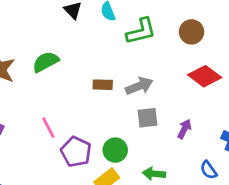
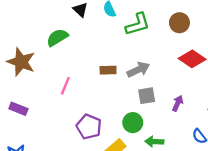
green semicircle: (46, 62) -> (57, 38), moved
pink line: (48, 128) -> (65, 86), moved, turned 54
green circle: (115, 150) -> (133, 123), moved

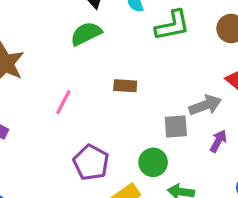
green semicircle: (57, 38) -> (86, 34), moved
gray arrow: (138, 70) -> (205, 105), moved

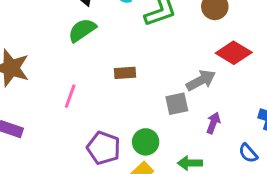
purple arrow: (218, 141) -> (213, 123), moved
green circle: (153, 162) -> (146, 142), moved

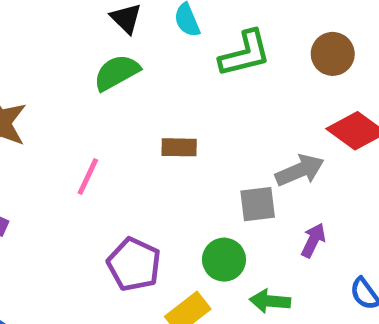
green circle: (146, 142) -> (224, 260), moved

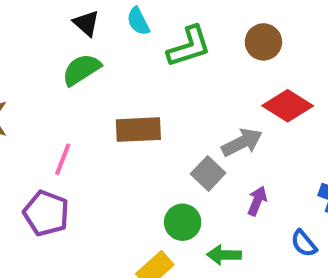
brown rectangle: (179, 147) -> (138, 130), size x1.5
gray square: (258, 204) -> (208, 173), turned -36
purple pentagon: (134, 264) -> (46, 213), moved

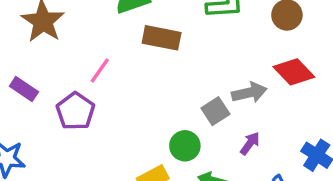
brown rectangle: (138, 130) -> (162, 38), moved

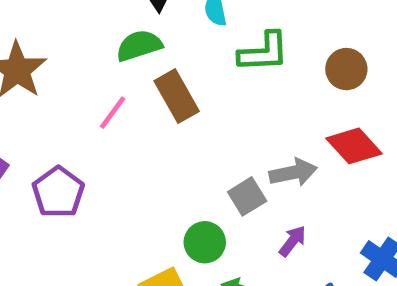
brown rectangle: (162, 38) -> (177, 96), turned 48
pink line: (100, 70) -> (113, 113), moved

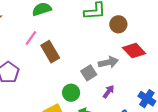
brown circle: (346, 69) -> (118, 24), moved
brown rectangle: (177, 96) -> (50, 52), moved

